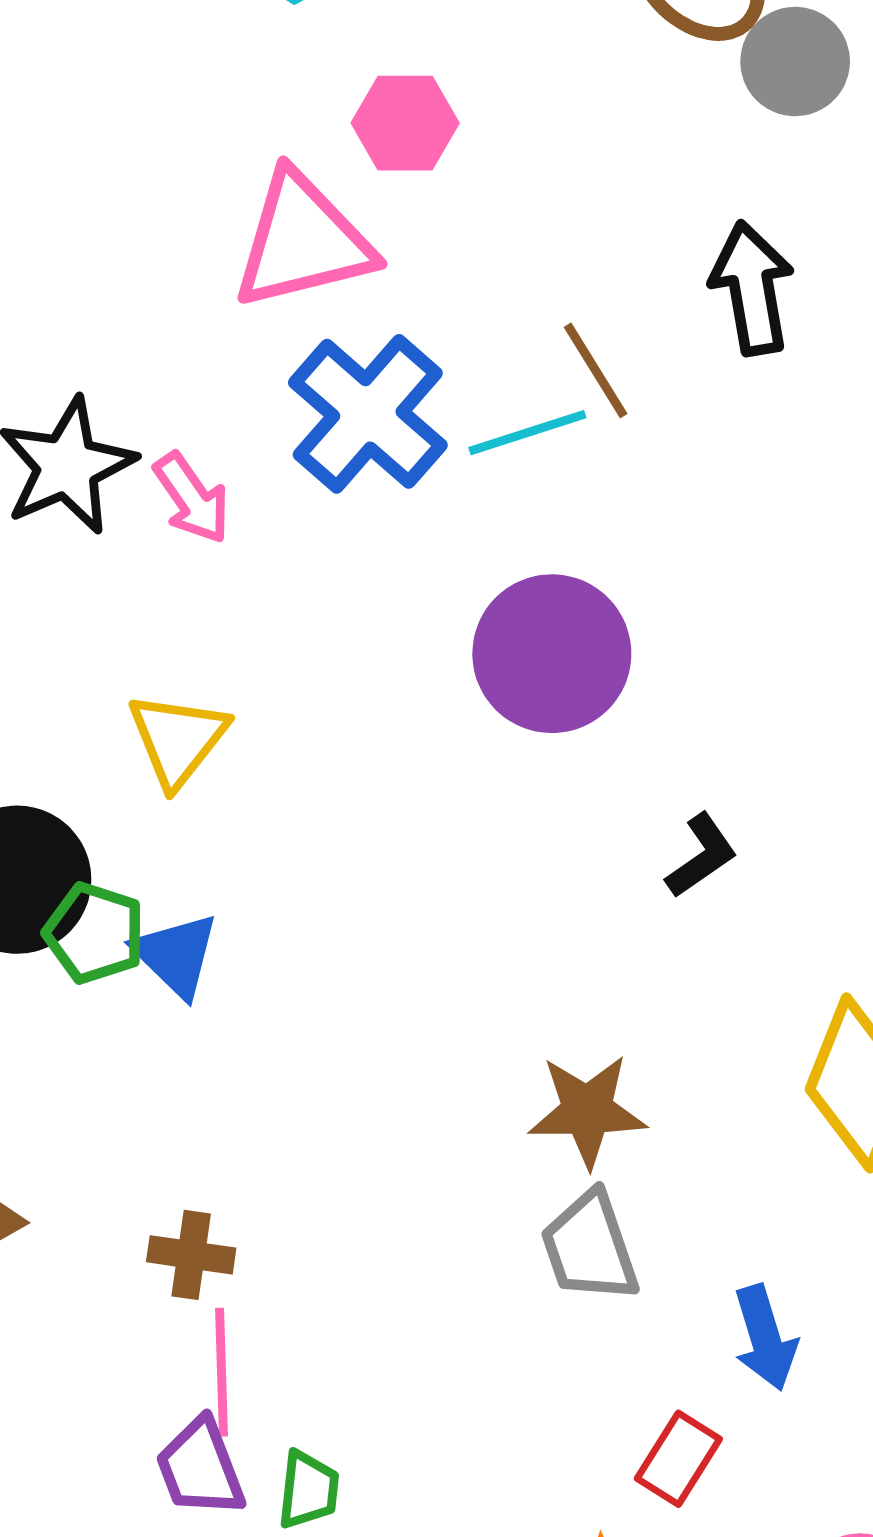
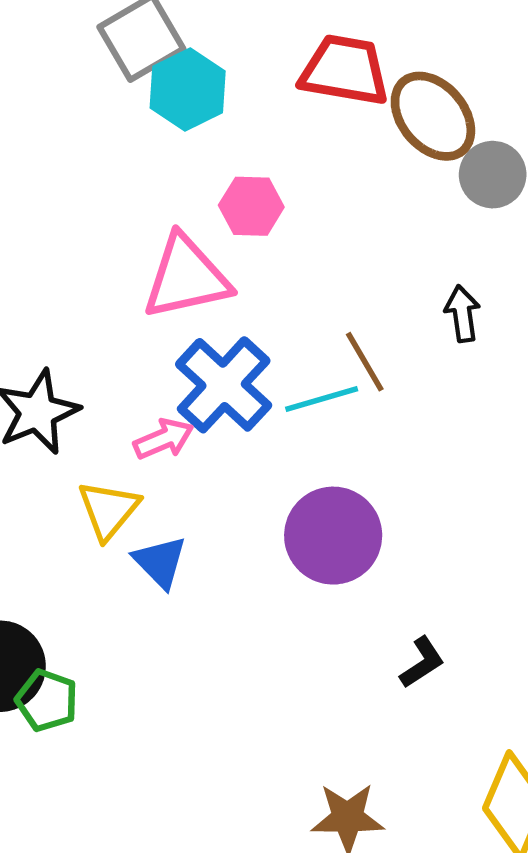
black arrow: (752, 288) -> (462, 314), size x0.7
pink arrow: (192, 498) -> (164, 439), moved, turned -80
yellow triangle: (178, 739) -> (108, 510), moved
blue triangle: (176, 955) -> (160, 562), moved

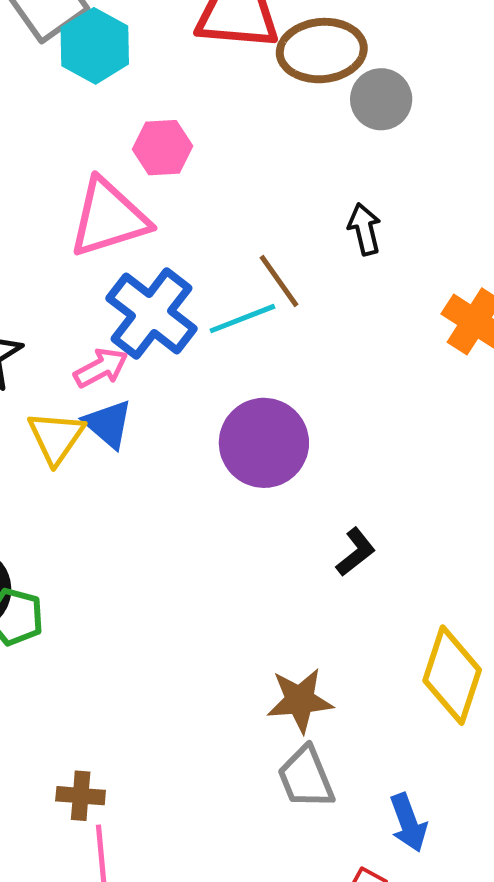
brown ellipse: (433, 116) -> (322, 51), turned -50
blue triangle: (160, 562) -> (108, 424), moved

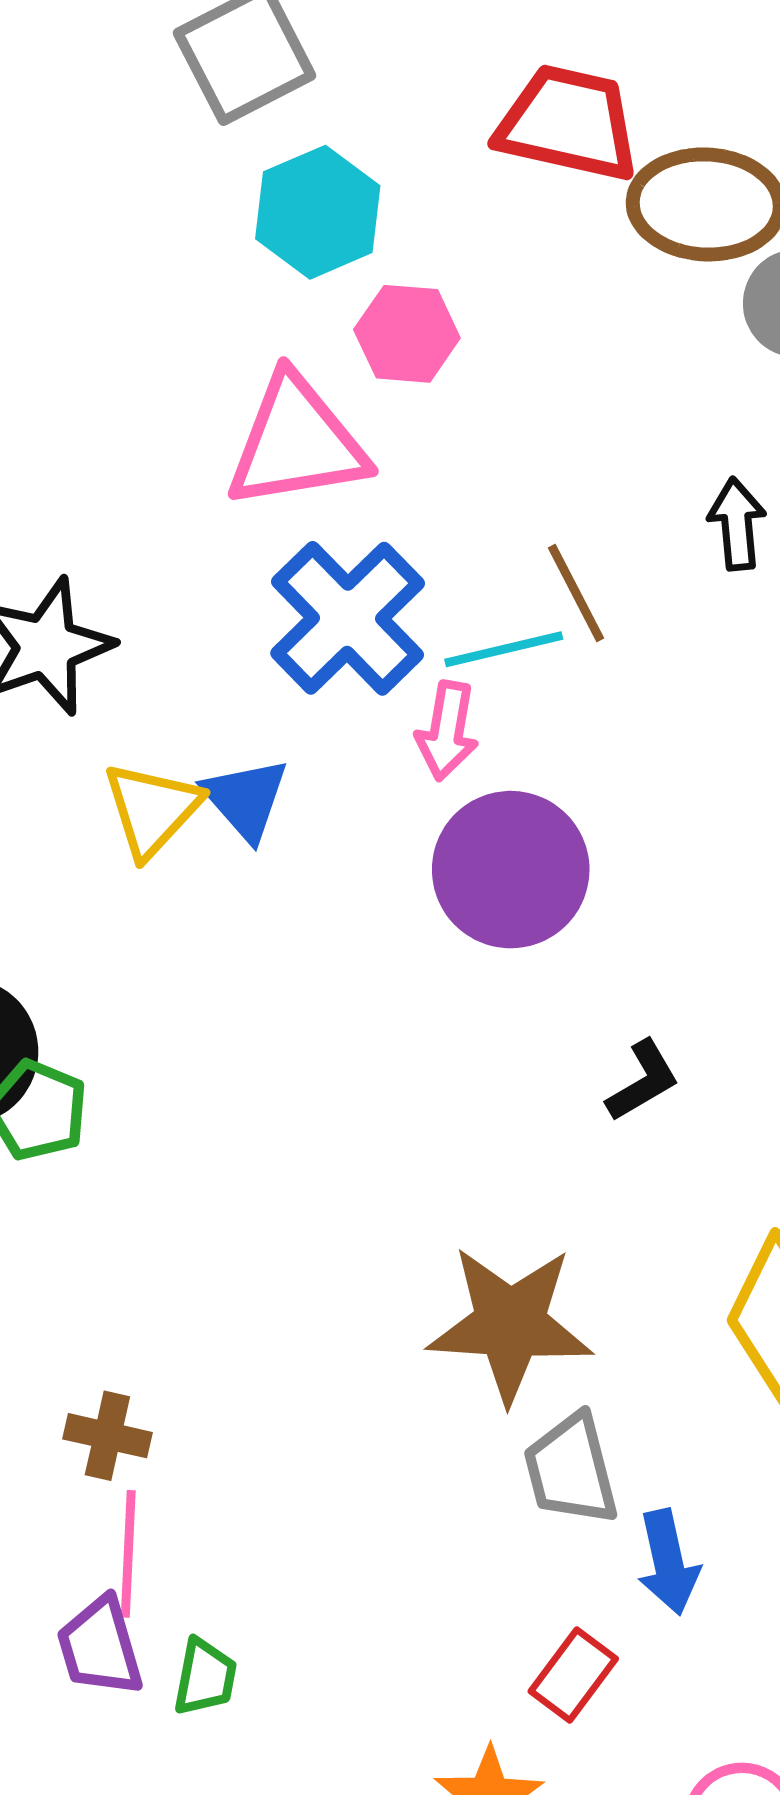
cyan hexagon: (95, 46) -> (318, 212), moved
pink arrow: (101, 368) -> (447, 731), moved, turned 120
brown star: (300, 700) -> (510, 1324), size x1.4
gray trapezoid: (306, 777) -> (571, 1470), moved

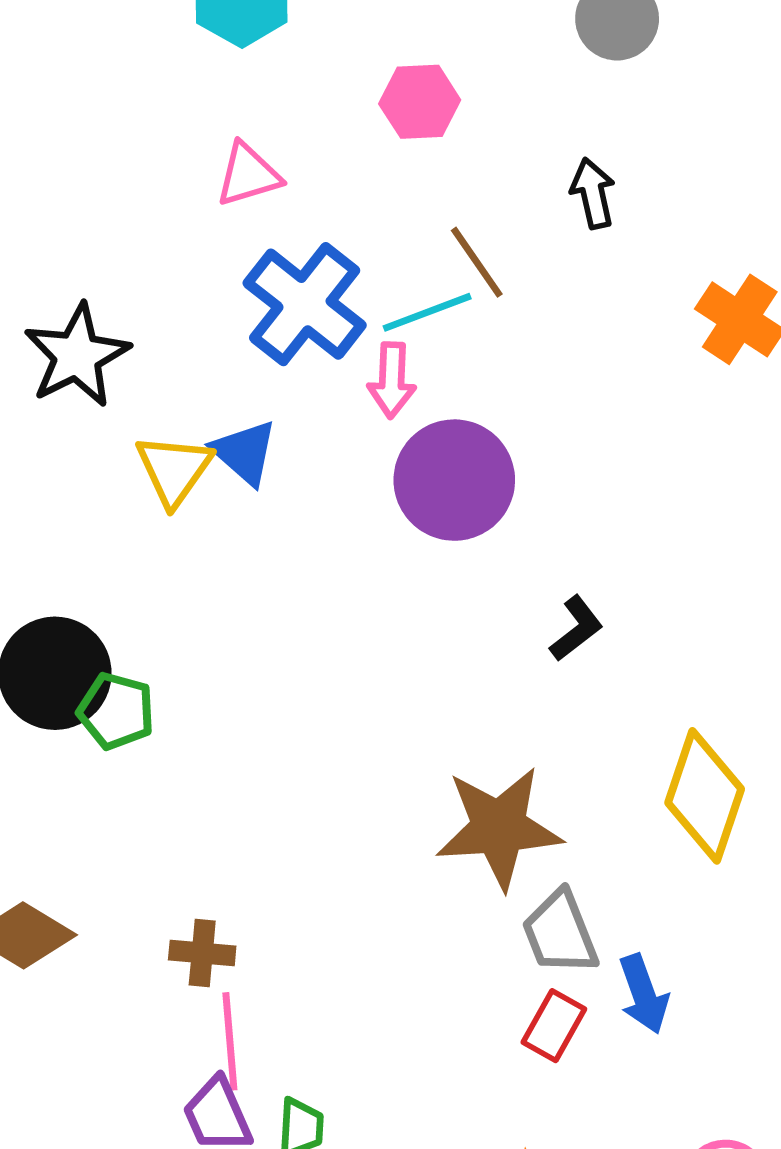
pink hexagon: (407, 334) -> (420, 102), moved
pink triangle: (297, 442) -> (248, 175), size x0.6
red rectangle: (573, 1675) -> (554, 1026), moved

